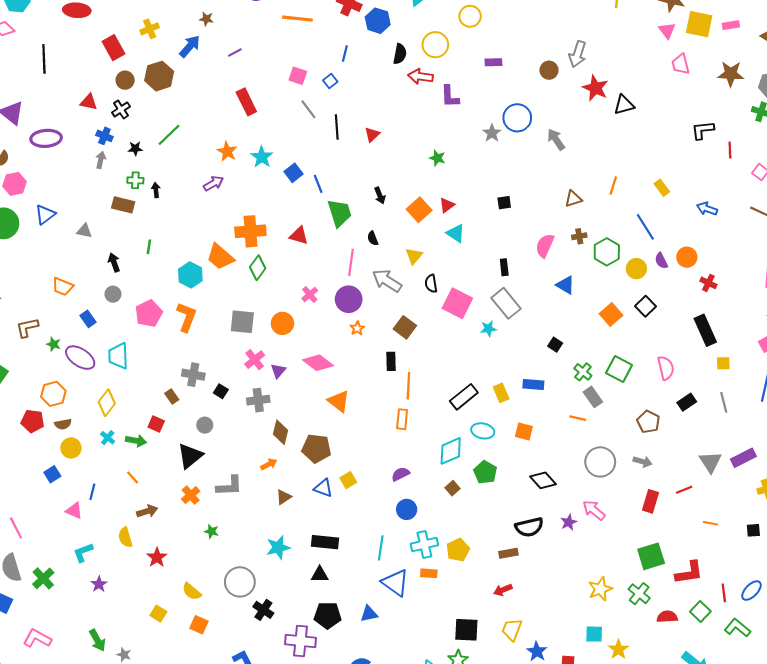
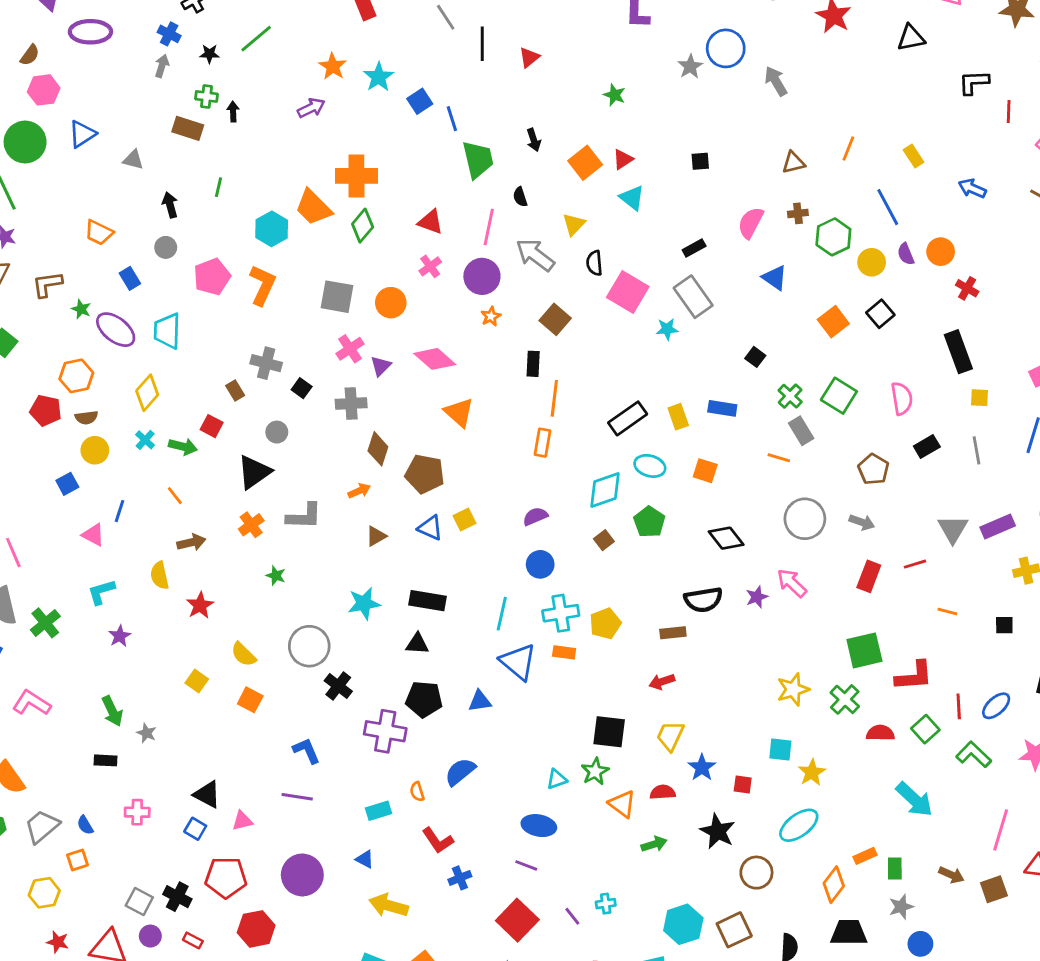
black triangle: (624, 105) -> (911, 38), moved
red triangle: (299, 236) -> (431, 222), moved
black rectangle: (504, 267) -> (694, 248), turned 63

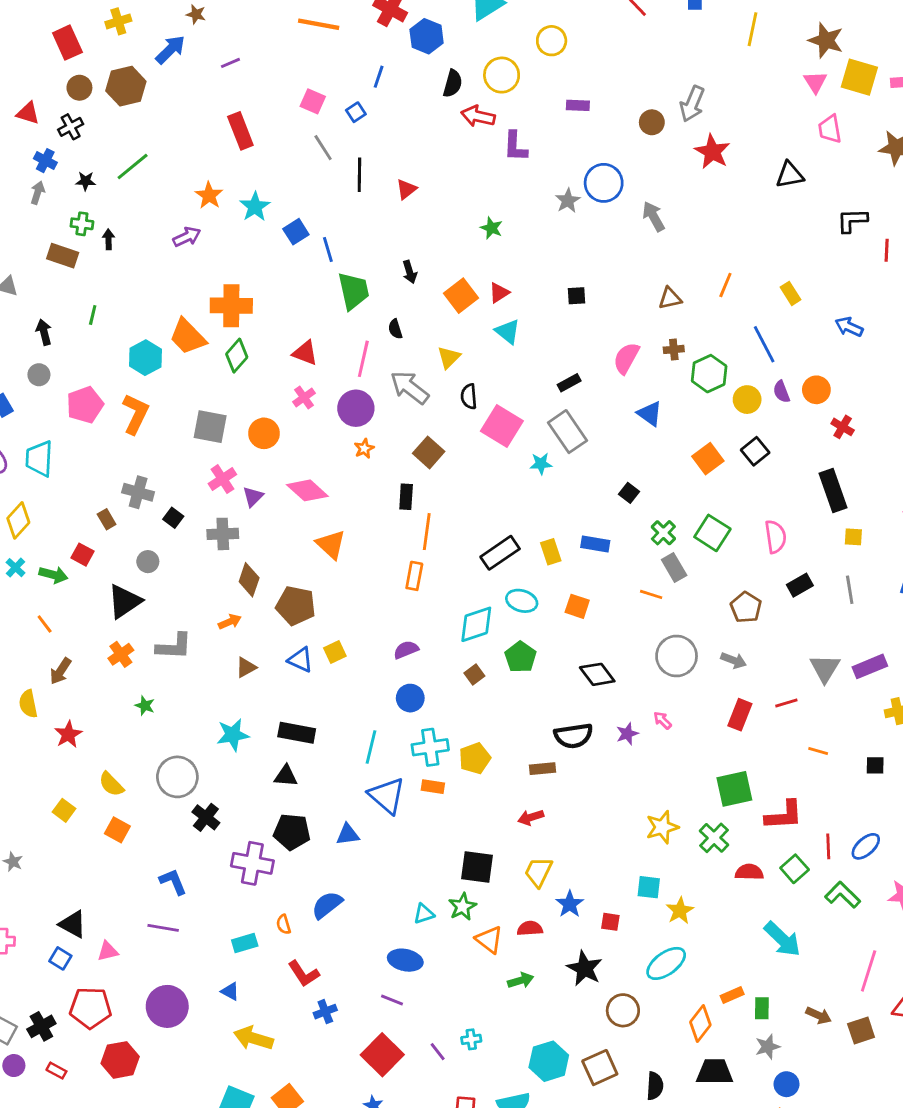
brown arrow: (191, 542) -> (61, 671), turned 136
pink arrow: (792, 583) -> (662, 720), size x0.6
black cross: (177, 897) -> (41, 1026), turned 32

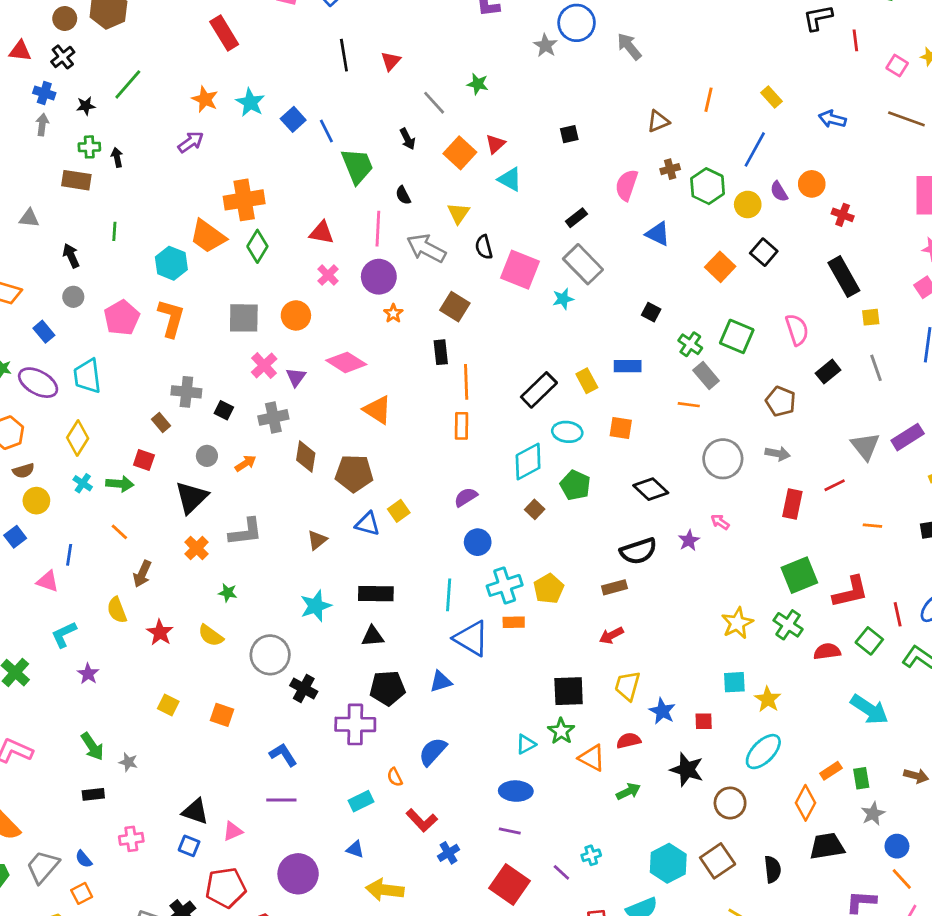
gray line: (323, 148) -> (434, 103), moved
blue line: (764, 344) -> (755, 149), turned 66
orange arrow: (230, 622) -> (246, 463), moved
yellow semicircle: (111, 784) -> (211, 636), moved

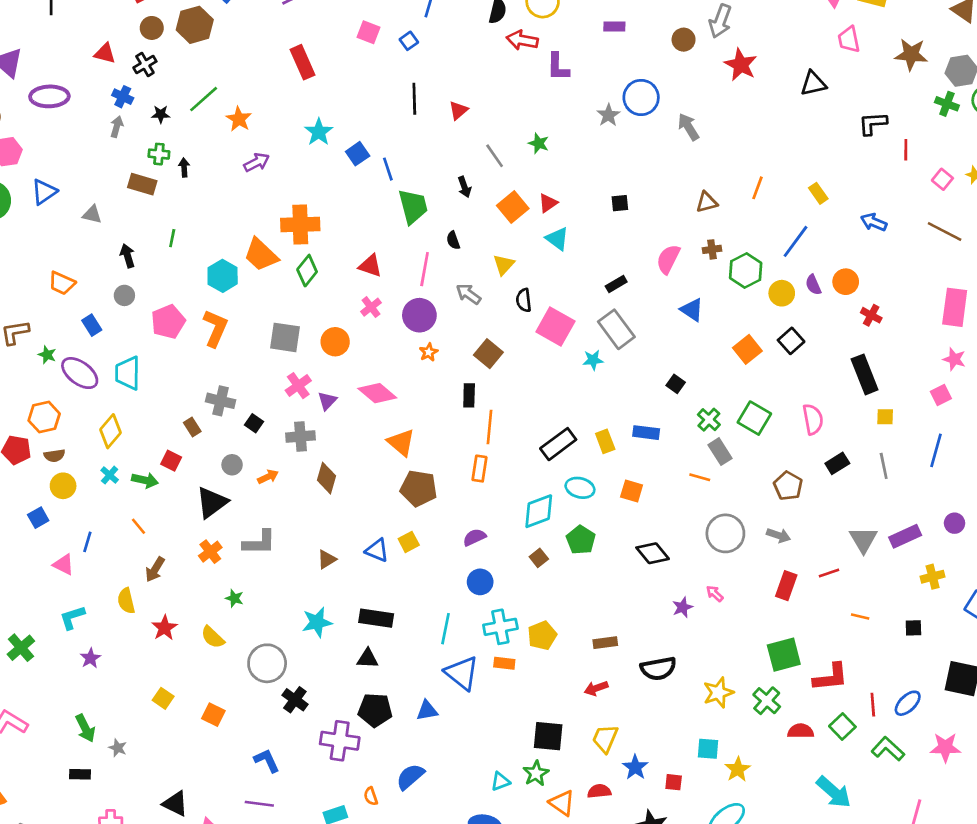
orange star: (205, 99) -> (239, 119), moved
gray arrow: (426, 248) -> (468, 294), size x0.7
brown pentagon: (354, 473) -> (419, 488), moved
black semicircle: (638, 551) -> (658, 669), moved

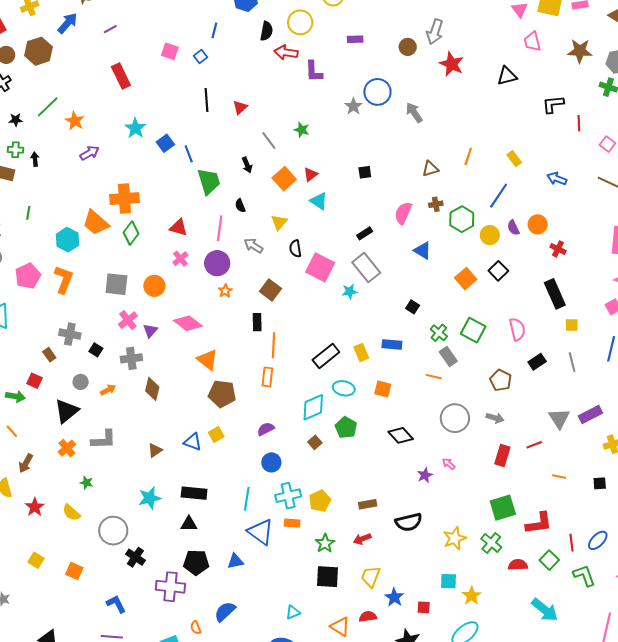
green L-shape: (888, 749) -> (584, 576), turned 30
green star: (536, 773) -> (325, 543), moved

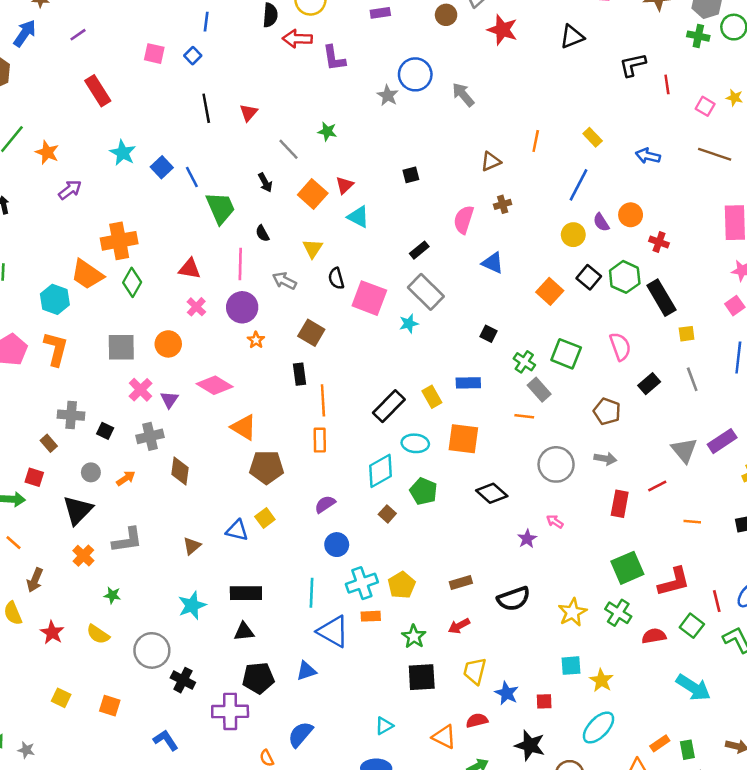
green hexagon: (462, 219) -> (625, 277), moved
orange square: (383, 389) -> (463, 439), size x1.5

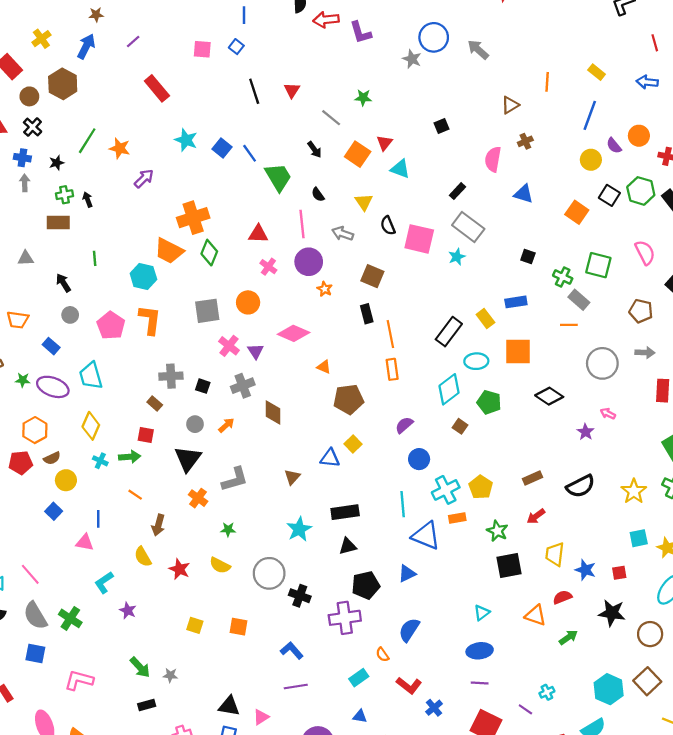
red line: (667, 84) -> (655, 43), moved
orange triangle: (244, 427) -> (324, 367), size x0.6

